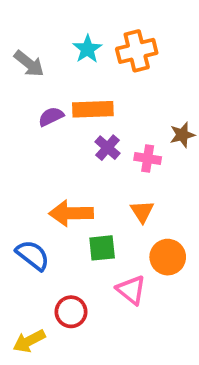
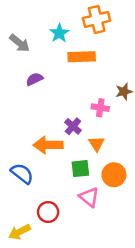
orange cross: (137, 51) -> (97, 19), moved
orange rectangle: (93, 109) -> (82, 57), moved
purple cross: (107, 148) -> (73, 126), moved
green square: (102, 248) -> (80, 169), moved

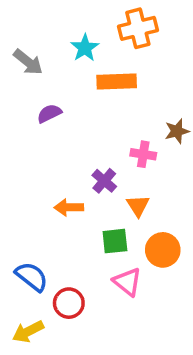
orange arrow: (48, 145) -> (69, 207), size x0.7
blue semicircle: (22, 174) -> (32, 277), moved

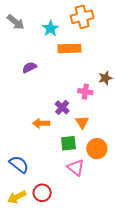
gray arrow: (28, 62) -> (16, 22), moved
red circle: (69, 303) -> (42, 193), moved

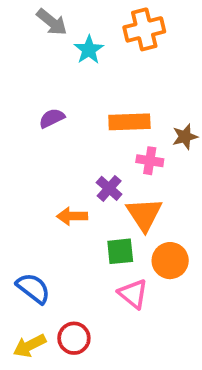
gray arrow: (16, 22) -> (52, 22), moved
orange rectangle: (69, 48) -> (129, 122), moved
orange triangle: (82, 122) -> (144, 214), size x1.5

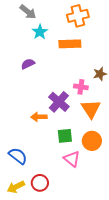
cyan star: (89, 50) -> (40, 32), moved
orange rectangle: (129, 122) -> (70, 44), moved
purple cross: (109, 188) -> (59, 102), size x1.5
orange triangle: (144, 214) -> (91, 109), moved

